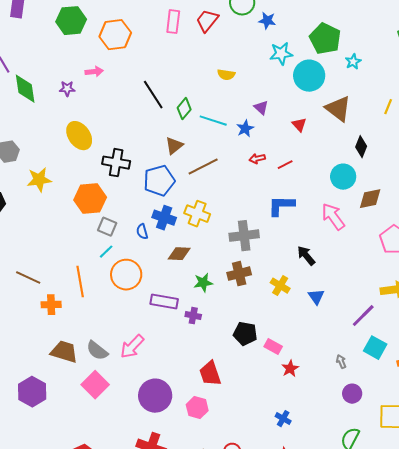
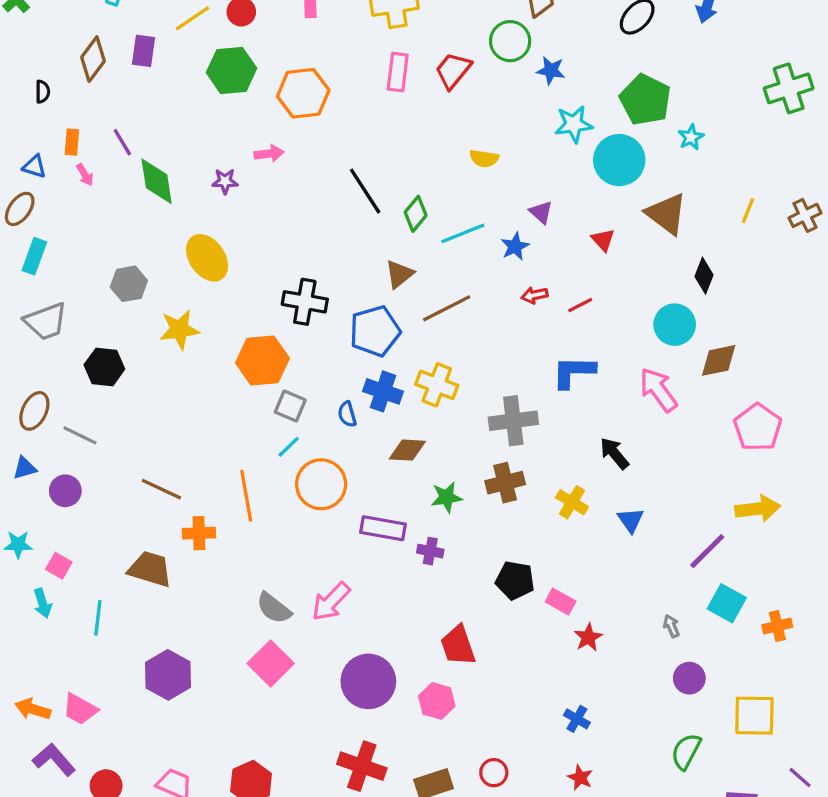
cyan line: (213, 121) -> (463, 233), turned -40
yellow ellipse: (79, 136) -> (207, 258), moved
brown trapezoid: (64, 352) -> (150, 569), moved

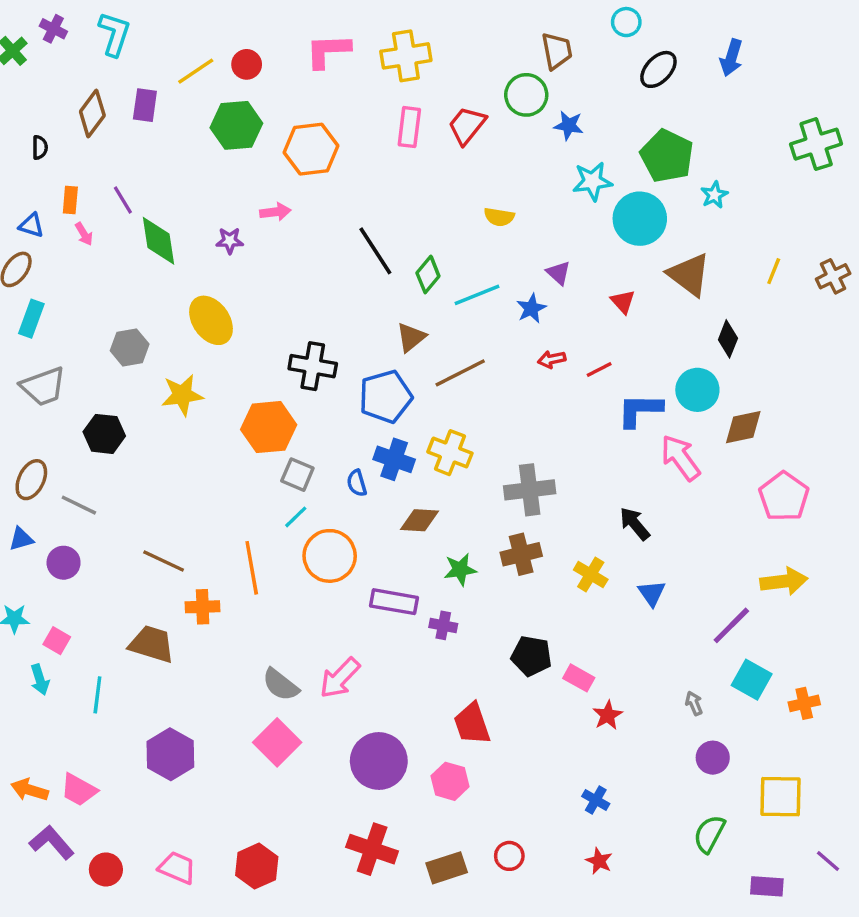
blue L-shape: (574, 372) -> (640, 410), moved

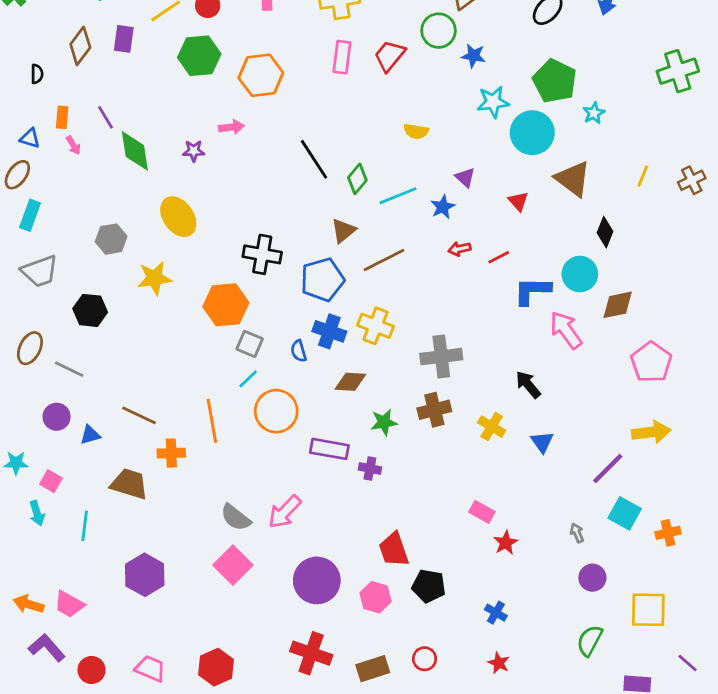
blue triangle: (21, 539) -> (90, 435), moved
black pentagon: (531, 656) -> (429, 586), moved

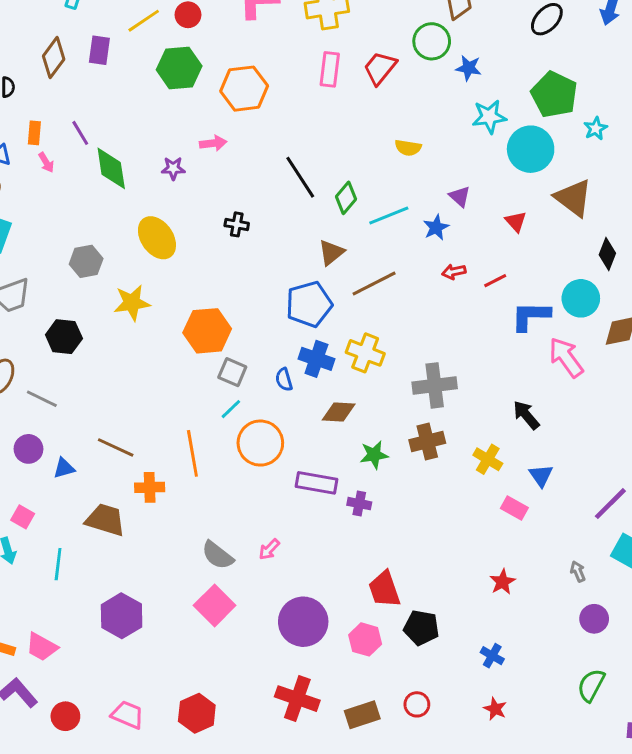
black cross: (262, 254) -> (237, 224), moved, size x0.6
pink arrow: (285, 512) -> (269, 549), size x0.6
pink rectangle: (482, 512) -> (514, 508), moved

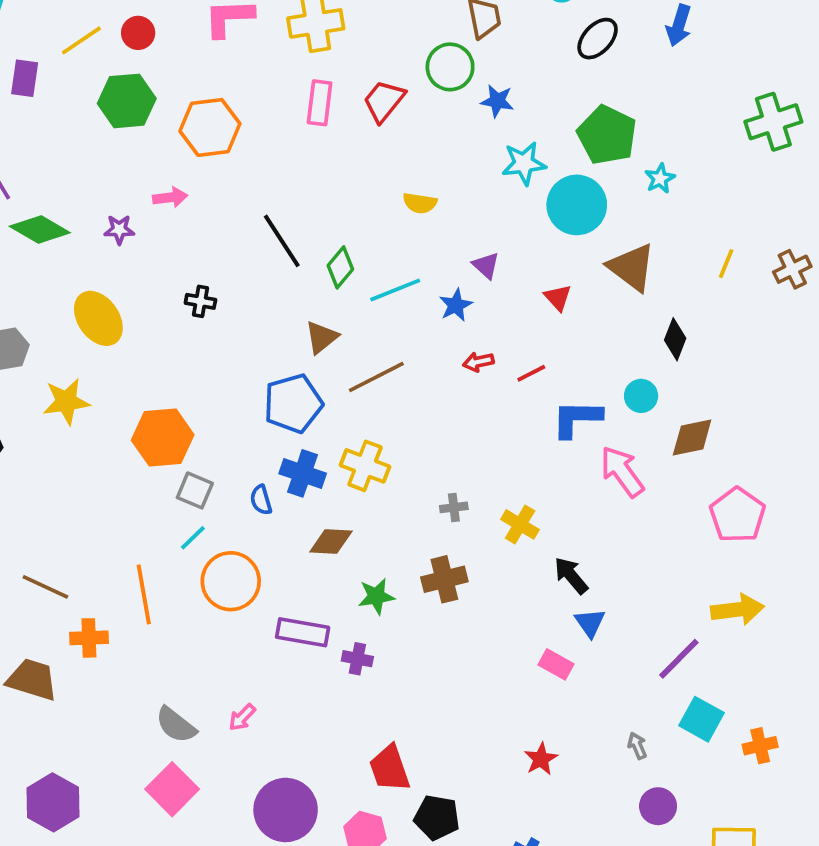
green diamond: (111, 168) -> (40, 230), turned -51
cyan circle: (581, 298) -> (641, 396), size x0.7
gray cross: (435, 385) -> (454, 507), size x0.5
black arrow: (526, 415) -> (571, 576), moved
yellow cross: (488, 459) -> (520, 524), moved

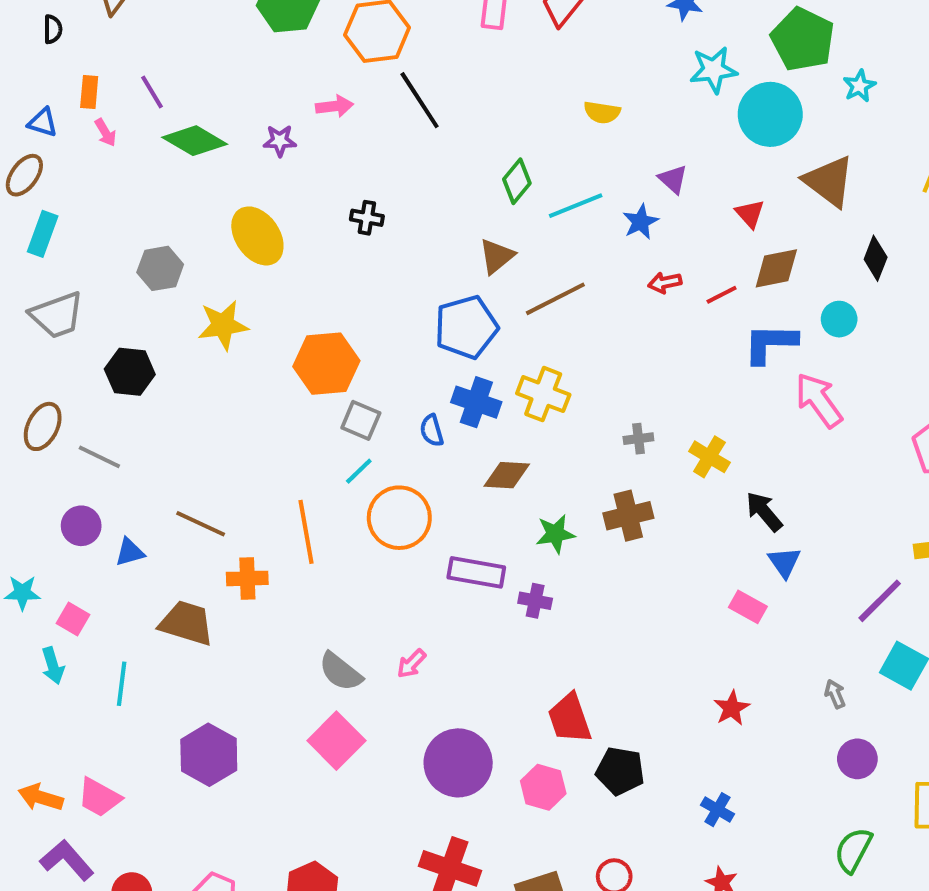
black line: (282, 241) -> (420, 100), moved
brown diamond: (692, 438) -> (776, 268), moved

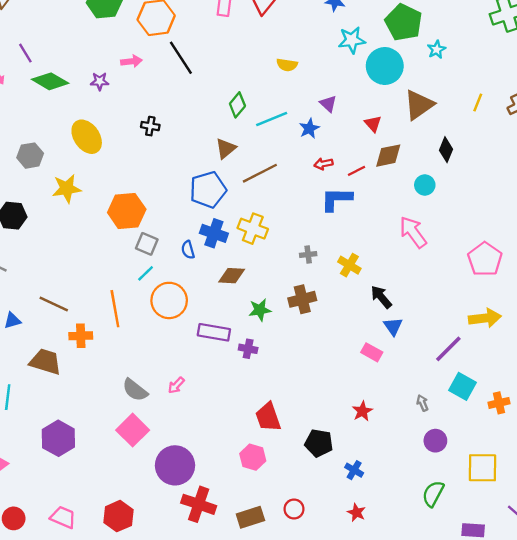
brown triangle: (829, 181) -> (419, 105), turned 48
blue L-shape: (770, 343) -> (336, 199), moved
purple circle: (458, 763) -> (175, 465), moved
black pentagon: (620, 771) -> (319, 443), moved

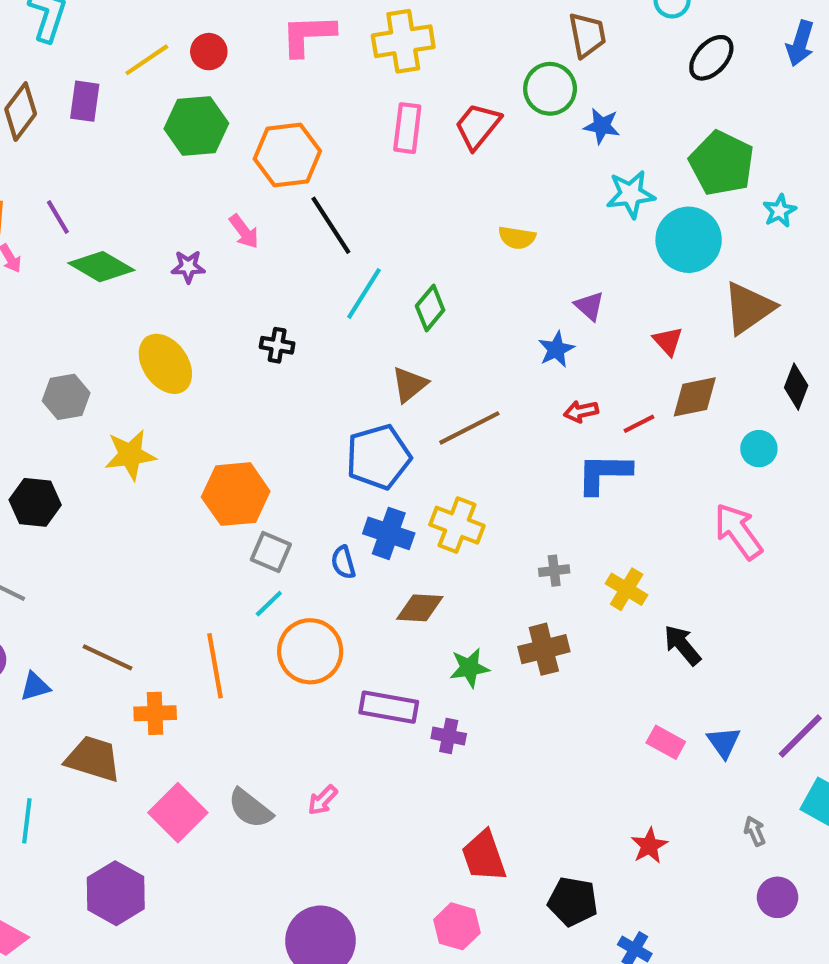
pink arrow: (131, 61) -> (244, 231), turned 60
cyan line: (272, 119) -> (364, 294), moved, turned -36
blue triangle: (393, 326) -> (724, 742), moved
pink square: (133, 430) -> (178, 813), moved

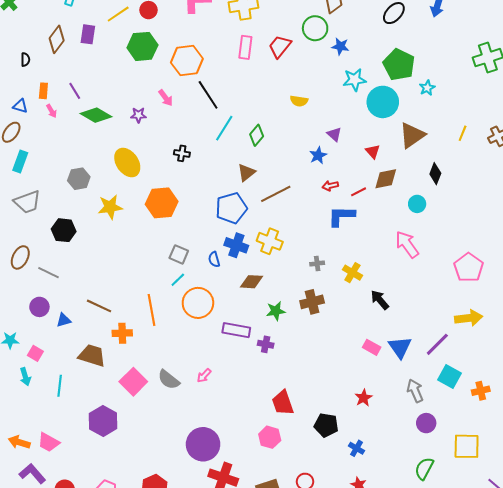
orange hexagon: (236, 494) -> (162, 203), moved
blue triangle: (724, 742) -> (400, 347), size x1.4
gray arrow: (755, 831) -> (415, 391), size x1.6

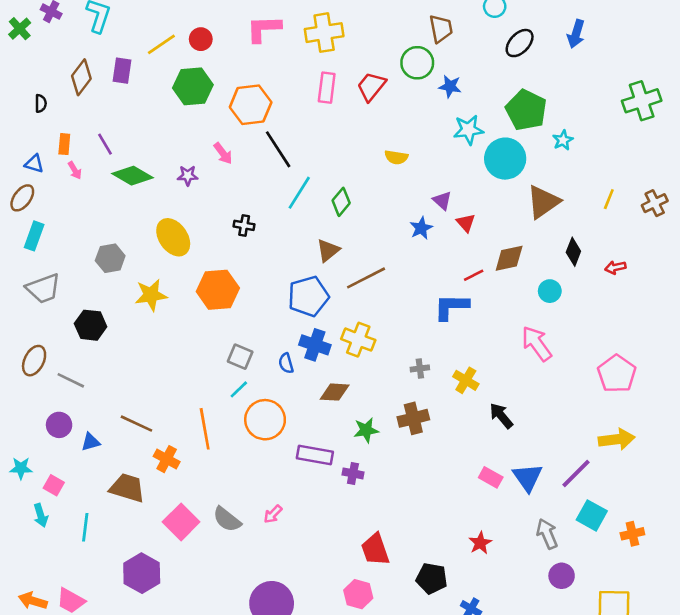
red triangle: (373, 151) -> (466, 223), moved
red arrow: (330, 186) -> (615, 267), moved
orange cross: (122, 333) -> (167, 459), turned 30

